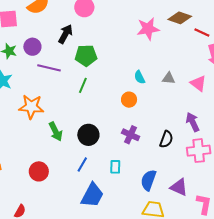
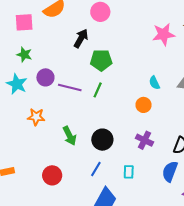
purple circle: (32, 47) -> (45, 77), moved
purple line: (49, 68) -> (70, 88), moved
orange star: (31, 107) -> (36, 117), moved, size x0.7
blue semicircle: (148, 180) -> (170, 171), moved

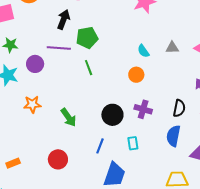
purple line: (70, 88) -> (59, 48), moved
green line: (98, 90) -> (89, 68), turned -35
black circle: (102, 140) -> (112, 115), moved

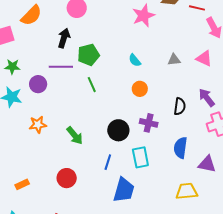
cyan semicircle: (143, 51) -> (135, 60), moved
black semicircle: (179, 108) -> (180, 106), moved
cyan rectangle: (133, 143) -> (140, 157), size x1.5

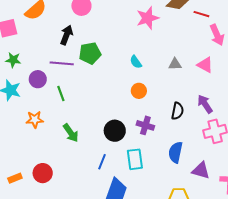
green line: (92, 85) -> (61, 94), moved
red circle: (67, 178) -> (43, 173), moved

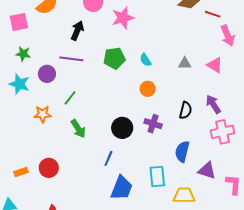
pink star: (148, 18) -> (123, 18), moved
green pentagon: (90, 53) -> (114, 58), moved
green line: (61, 94) -> (70, 98), moved, turned 56
cyan rectangle: (135, 159) -> (157, 177), moved

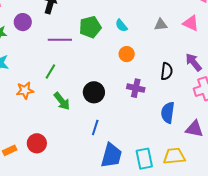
purple line: (71, 59) -> (60, 40), moved
purple circle: (47, 74) -> (23, 22), moved
black circle: (122, 128) -> (94, 92), moved
cyan rectangle: (157, 177) -> (144, 159), moved

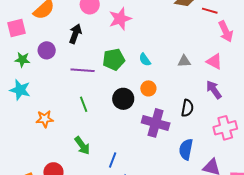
purple arrow: (194, 62) -> (214, 90), moved
green line: (50, 72) -> (84, 104), moved, turned -56
purple cross: (136, 88) -> (156, 123), size x1.5
black circle: (94, 92) -> (123, 99), moved
green arrow: (62, 101) -> (82, 146), moved

